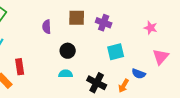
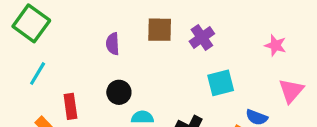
purple cross: (104, 23) -> (202, 37), turned 35
black circle: (68, 51) -> (119, 92), moved

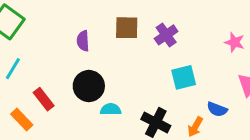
black circle: (119, 92) -> (89, 86), size x1.4
red rectangle: (70, 106) -> (44, 99), turned -30

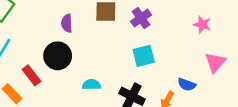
cyan square: (184, 77) -> (144, 56), moved
black circle: (89, 86) -> (58, 56), moved

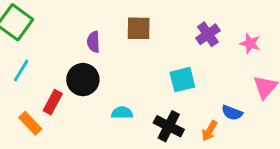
purple cross: (141, 18) -> (208, 34), moved
red rectangle: (32, 75) -> (53, 102), turned 66

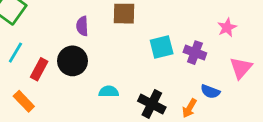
purple cross: (208, 34) -> (195, 53), moved, turned -35
pink star: (250, 43) -> (227, 27), turned 30
cyan square: (182, 80) -> (162, 47), moved
red rectangle: (53, 102) -> (39, 69), moved

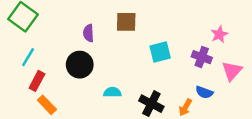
purple cross: (195, 53) -> (202, 57), moved
red rectangle: (39, 69) -> (37, 81), moved
orange rectangle: (24, 101) -> (47, 105), moved

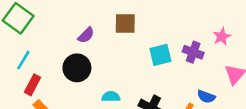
purple semicircle: (88, 33) -> (86, 35), turned -132
purple cross: (202, 57) -> (193, 52), moved

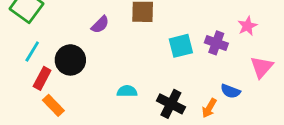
black circle: (77, 68) -> (70, 60), moved

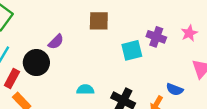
purple semicircle: (100, 25) -> (56, 42), moved
purple cross: (216, 43) -> (156, 37), moved

